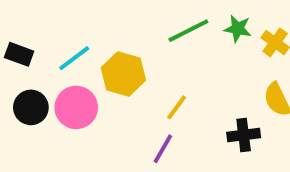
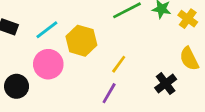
black circle: (31, 107) -> (17, 86), moved
black cross: (244, 135) -> (166, 84), turned -30

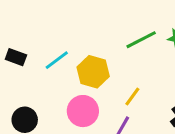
pink circle: (48, 64) -> (83, 111), moved

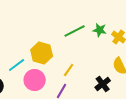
cyan line: (57, 60) -> (17, 65), moved

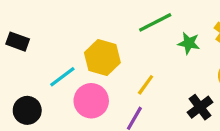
green star: (100, 30) -> (189, 43), moved

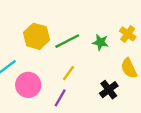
green line: (155, 22) -> (67, 41), moved
yellow hexagon: (102, 58) -> (36, 36), moved

